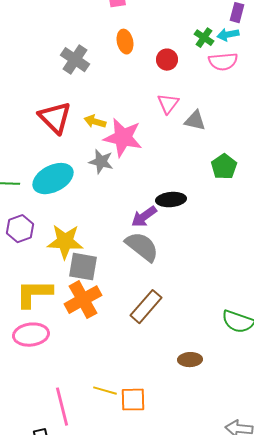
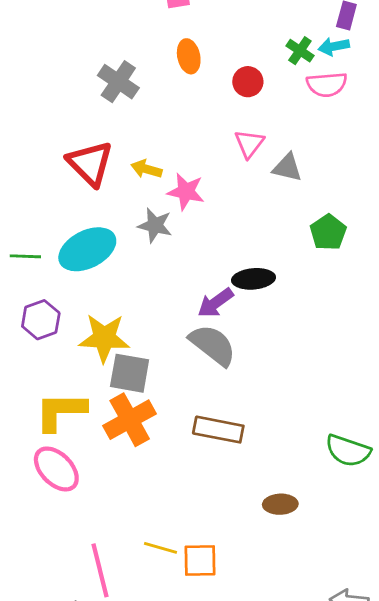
pink star: (123, 138) -> (186, 192), size x0.7
brown rectangle: (146, 307) -> (218, 430), turned 60
pink ellipse: (31, 335) -> (56, 469), turned 52

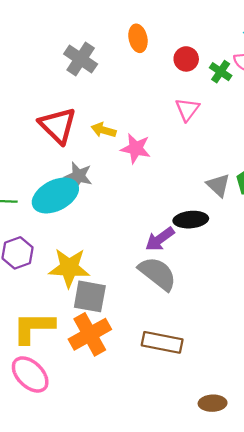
green cross: (300, 51) -> (221, 72), moved
gray triangle: (287, 168) -> (218, 185), moved, turned 30
gray star: (155, 225) -> (78, 176), moved

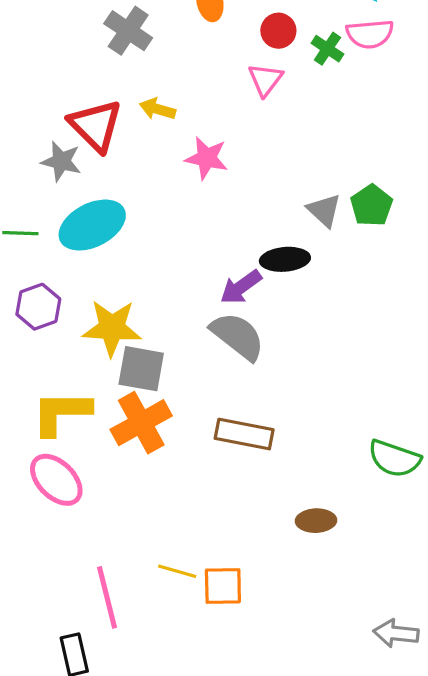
pink triangle: (187, 109) -> (265, 80), moved
yellow arrow: (104, 130) -> (158, 109), moved
gray star: (78, 176) -> (61, 161), moved

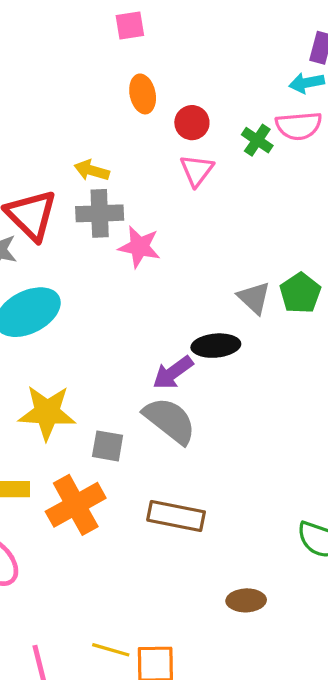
gray cross: (128, 31) -> (100, 213), moved, turned -36
red circle: (278, 31) -> (192, 123), moved
yellow arrow: (158, 109) -> (92, 170), moved
gray square: (141, 369) -> (108, 446), moved, size x0.7

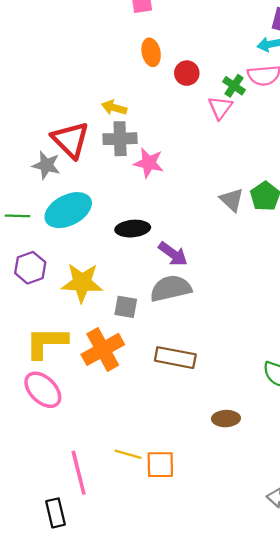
pink triangle: (197, 170) -> (220, 108), moved
black ellipse: (216, 346) -> (133, 229), moved
purple arrow: (173, 373) -> (173, 254), turned -108
gray semicircle: (170, 420) -> (171, 288), turned -51

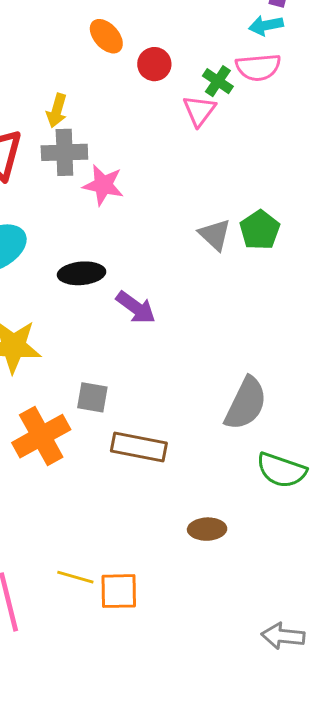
orange ellipse: (151, 52) -> (106, 36), turned -30
yellow arrow: (114, 108) -> (57, 111), turned -90
gray semicircle: (171, 288) -> (246, 404), moved, turned 129
gray square: (126, 307) -> (92, 397), moved

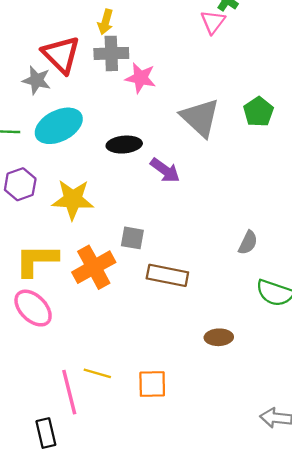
gray triangle: (215, 235) -> (200, 118), moved, size x1.6
gray semicircle: (246, 404) -> (248, 243), size x0.6
yellow line: (75, 577) -> (97, 373), moved

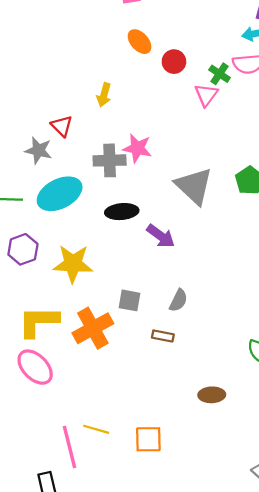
gray cross: (111, 53) -> (110, 160), moved
red triangle: (61, 55) -> (62, 126), size x0.6
gray semicircle: (248, 243) -> (178, 300), moved
brown rectangle: (167, 275) -> (163, 336), size x0.6

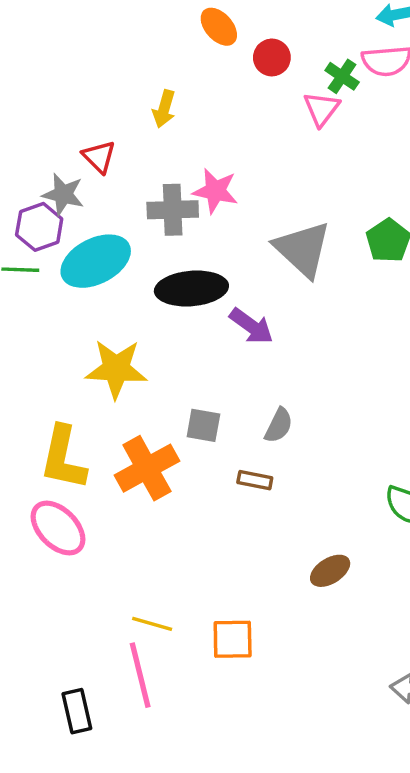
black ellipse: (122, 212) -> (191, 288), size x1.4
purple hexagon: (23, 249) -> (39, 227), moved
yellow L-shape: (38, 322) -> (63, 458), turned -78
brown ellipse: (212, 395) -> (330, 571), turned -30
pink line: (70, 447) -> (140, 675), moved

